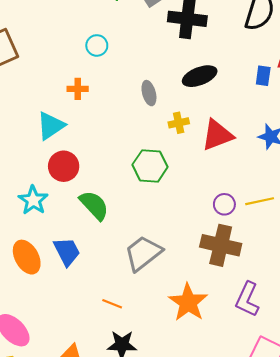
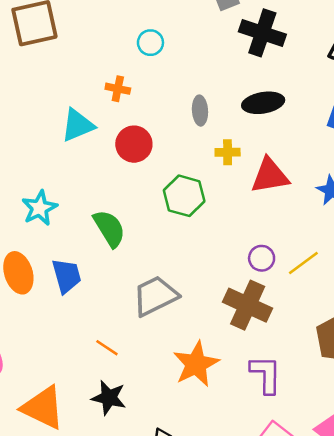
red circle: (64, 166) -> (134, 144), moved
yellow line: (260, 201) -> (303, 263), turned -36
purple L-shape: (247, 299) -> (266, 374), turned 144

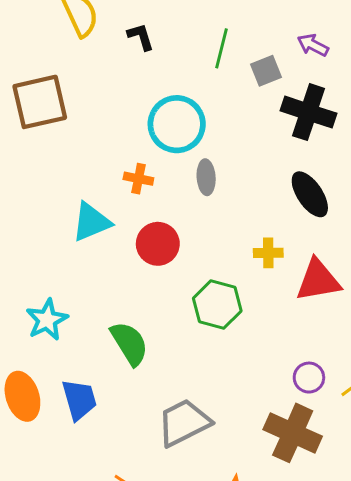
cyan circle: (150, 43) -> (177, 124), size x1.8
black ellipse: (263, 103) -> (310, 194), turned 66
gray ellipse: (200, 111) -> (206, 177), moved

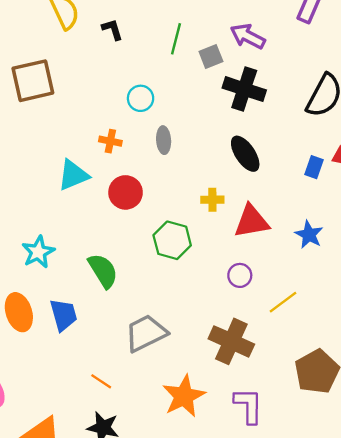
purple arrow: (313, 45) -> (248, 36), size x1.4
cyan circle: (177, 124) -> (141, 98), size x0.6
purple circle: (309, 378) -> (240, 275), moved

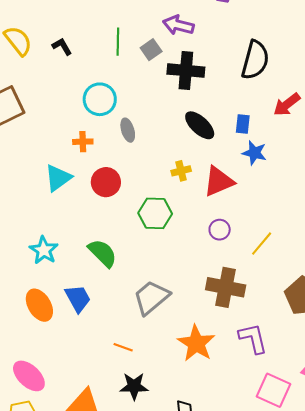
cyan circle: (141, 98) -> (100, 99), size x1.4
blue rectangle: (314, 167) -> (243, 124), moved
blue star: (309, 235) -> (254, 153), moved

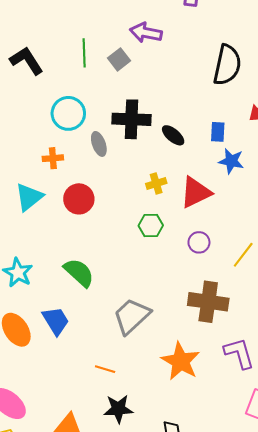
black L-shape: (62, 46) -> (27, 61), size x1.6
black cross: (186, 71) -> (131, 119), moved
black ellipse: (200, 125) -> (173, 135), size x0.7
green hexagon: (155, 213) -> (151, 225), moved, size x0.7

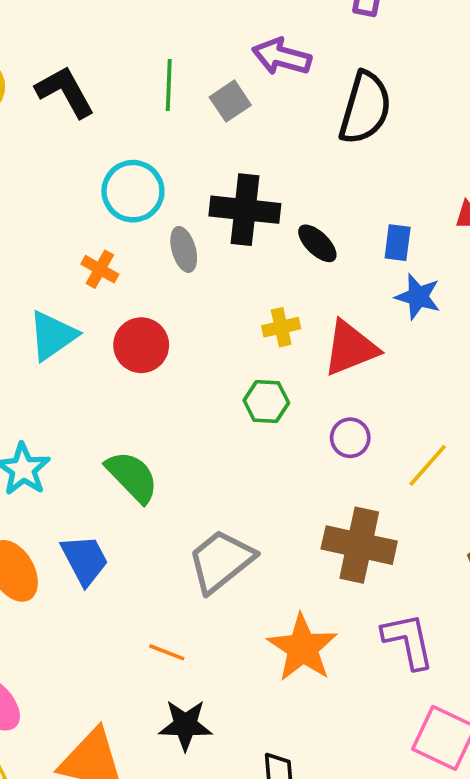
black semicircle: (227, 65) -> (365, 108), moved
orange cross: (53, 158) -> (100, 269), turned 30

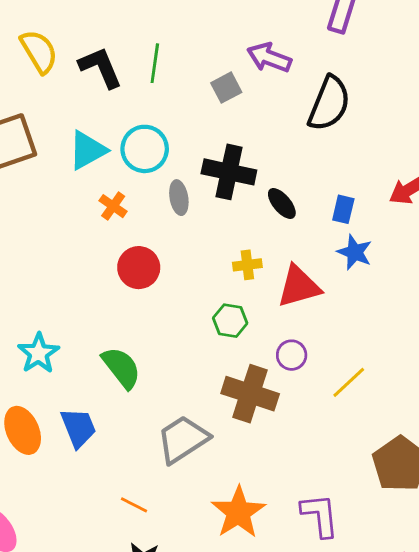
green line: (169, 85) -> (155, 63), moved
cyan triangle: (53, 336) -> (87, 150), moved
brown cross: (359, 545) -> (250, 394), moved

